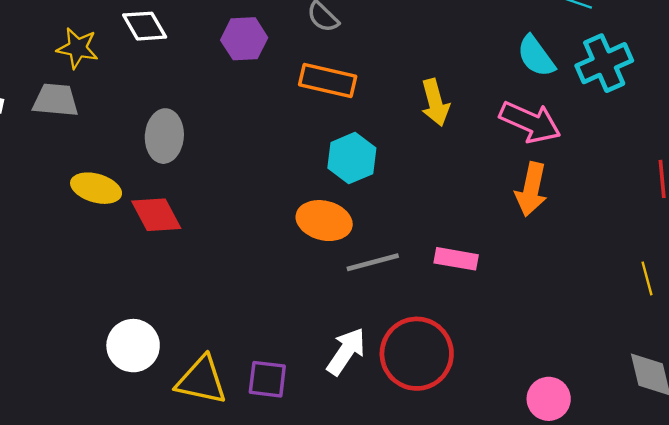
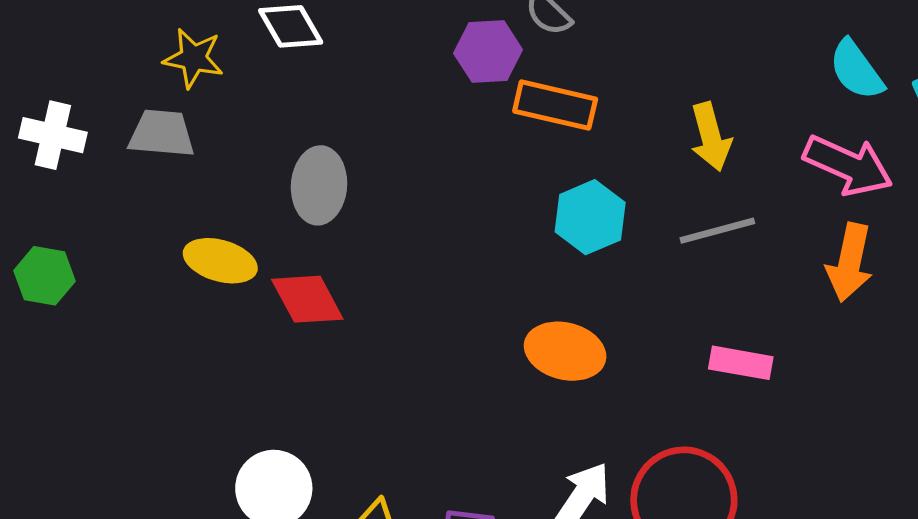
purple hexagon: (244, 39) -> (488, 51), moved
orange ellipse: (324, 221) -> (565, 351), moved
gray line: (373, 262) -> (717, 231), moved

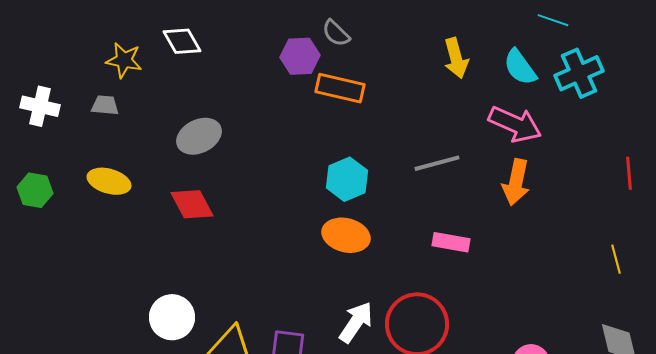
gray trapezoid: (162, 134) -> (105, 105), size x0.7
yellow arrow: (711, 137) -> (456, 58), moved
gray ellipse: (319, 185) -> (199, 136), turned 60
cyan hexagon: (590, 217) -> (347, 179), moved
yellow ellipse: (220, 261) -> (109, 181), moved

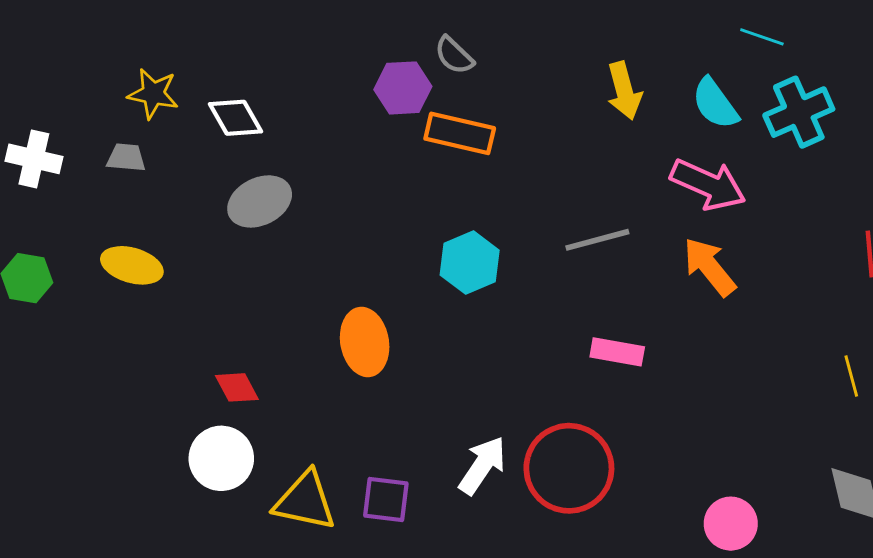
white diamond: (182, 41) -> (235, 118), moved
orange arrow: (516, 182) -> (709, 267), turned 129
red diamond: (192, 204) -> (237, 387), moved, size x0.7
orange ellipse: (346, 235) -> (365, 342), moved, turned 66

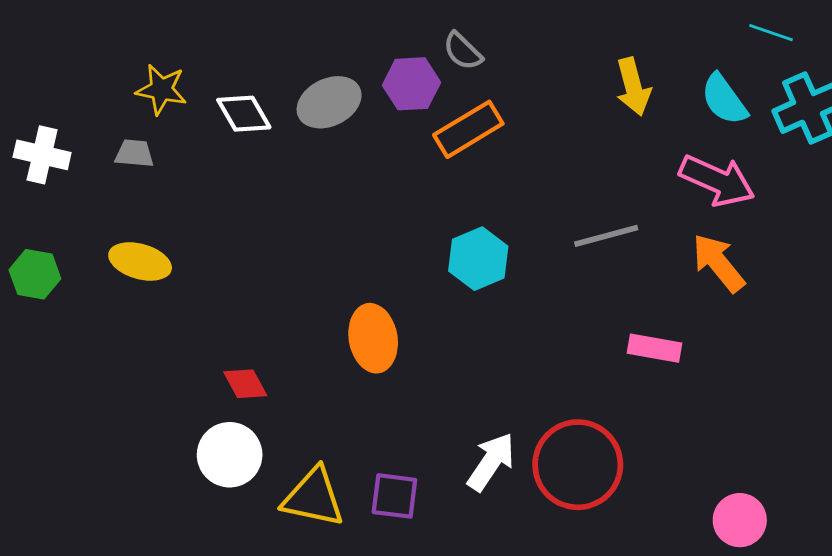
orange rectangle: (460, 133) -> (468, 129), turned -44
gray ellipse: (260, 201) -> (329, 102), moved
pink rectangle: (617, 352) -> (655, 348), moved

